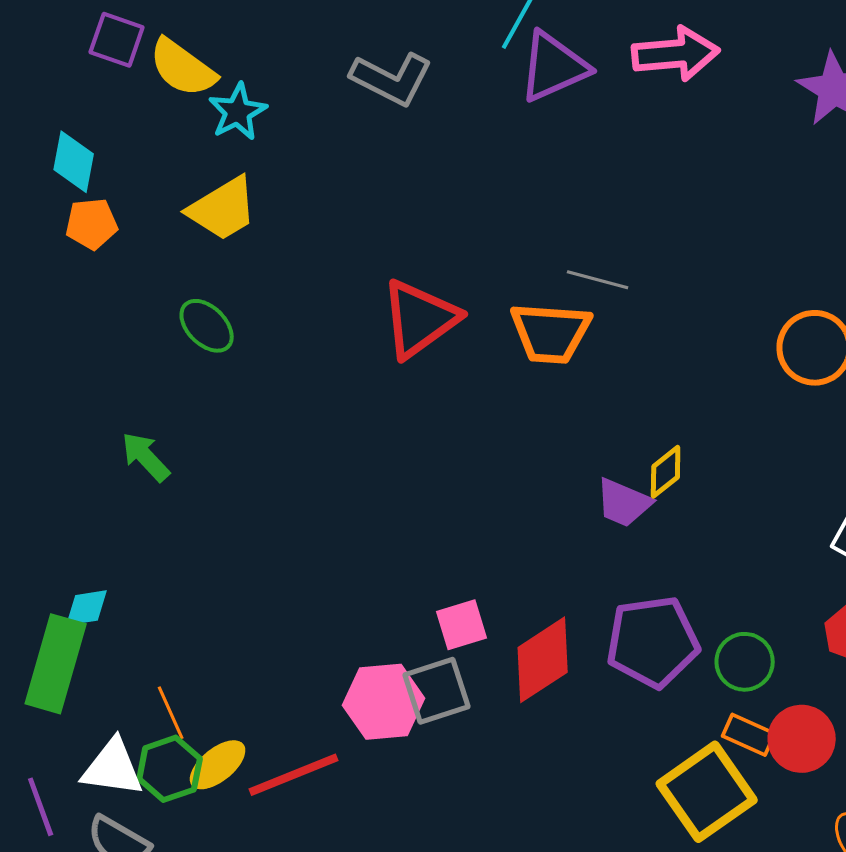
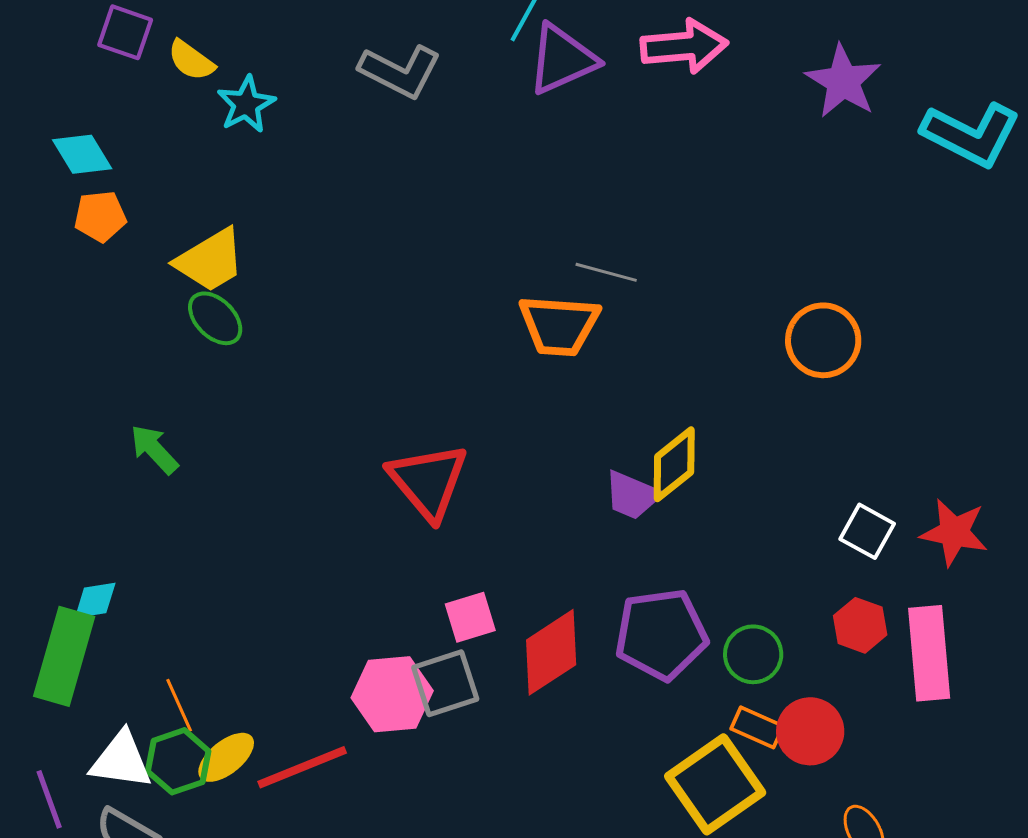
yellow semicircle: (183, 68) -> (191, 60), size x0.7
cyan diamond: (74, 162) -> (82, 154), turned -42
yellow trapezoid: (223, 209) -> (210, 260), moved
red triangle: (420, 319) -> (428, 481), moved, turned -34
yellow diamond: (666, 472) -> (674, 464), size x1.4

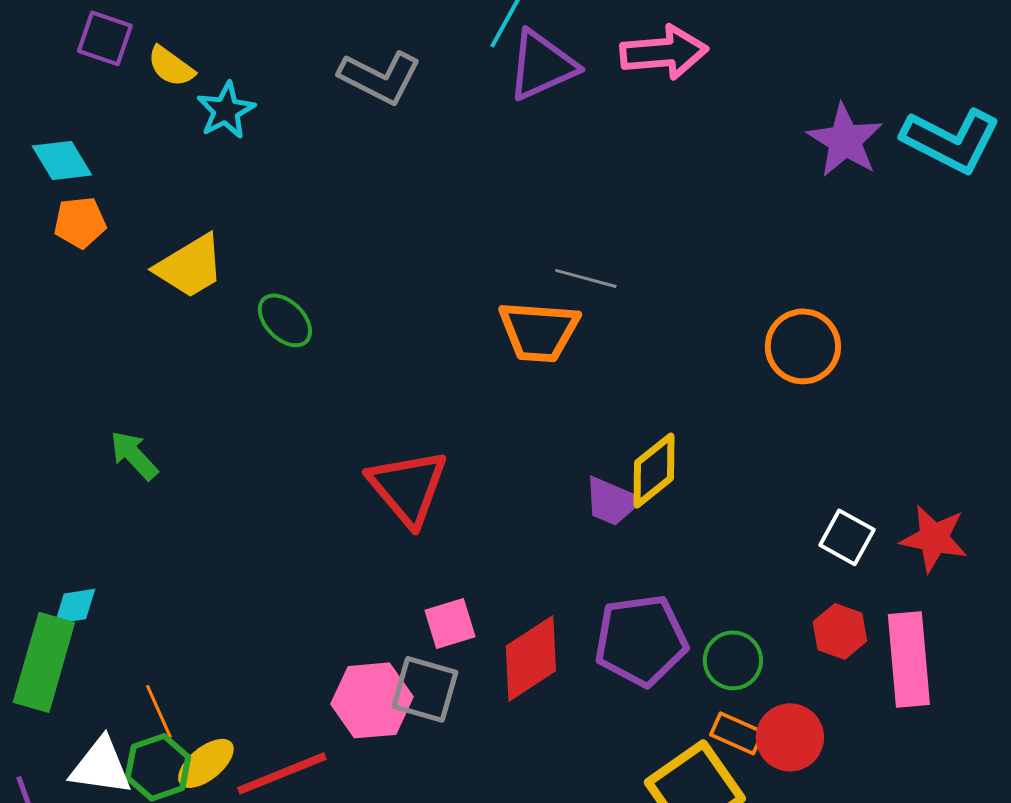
purple star: (843, 81) -> (845, 140), moved
green ellipse: (215, 318) -> (285, 320), moved
gray square: (445, 683) -> (425, 689), turned 34

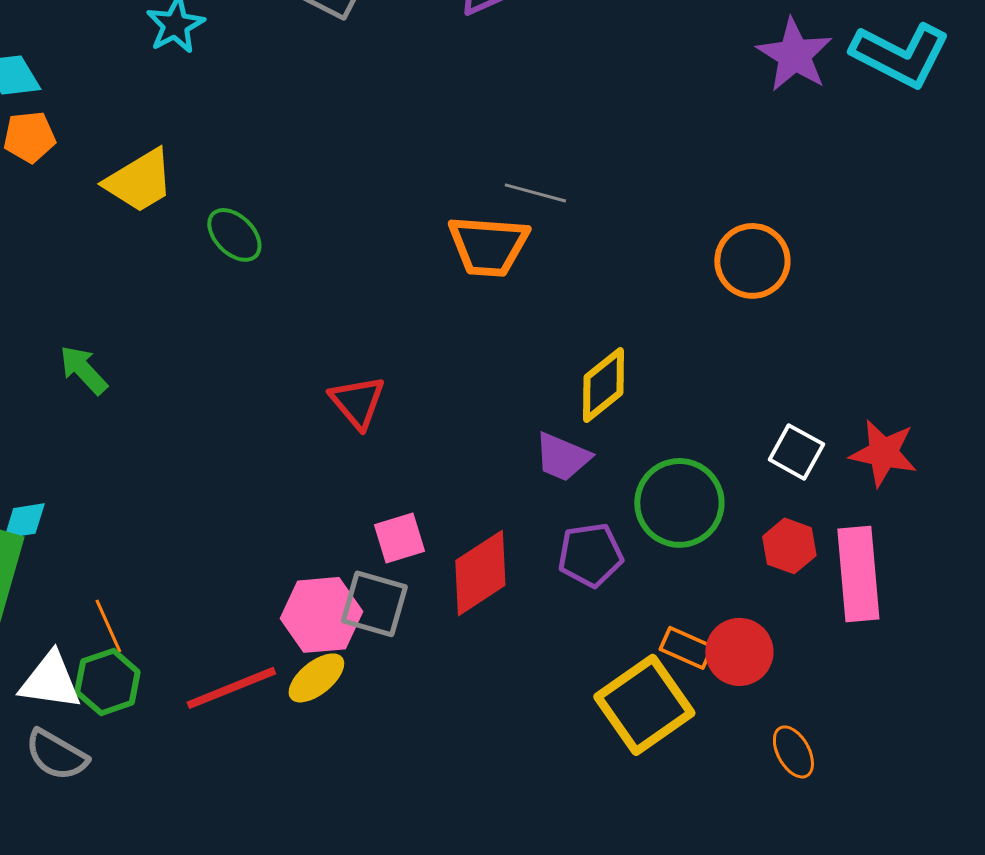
red triangle: (408, 487) -> (357, 402), size x0.7
purple trapezoid: (612, 501) -> (562, 457), moved
purple pentagon: (641, 640) -> (590, 555), size x0.7
green circle: (733, 660) -> (679, 503), moved, size x1.5
yellow ellipse: (206, 763) -> (316, 678), moved

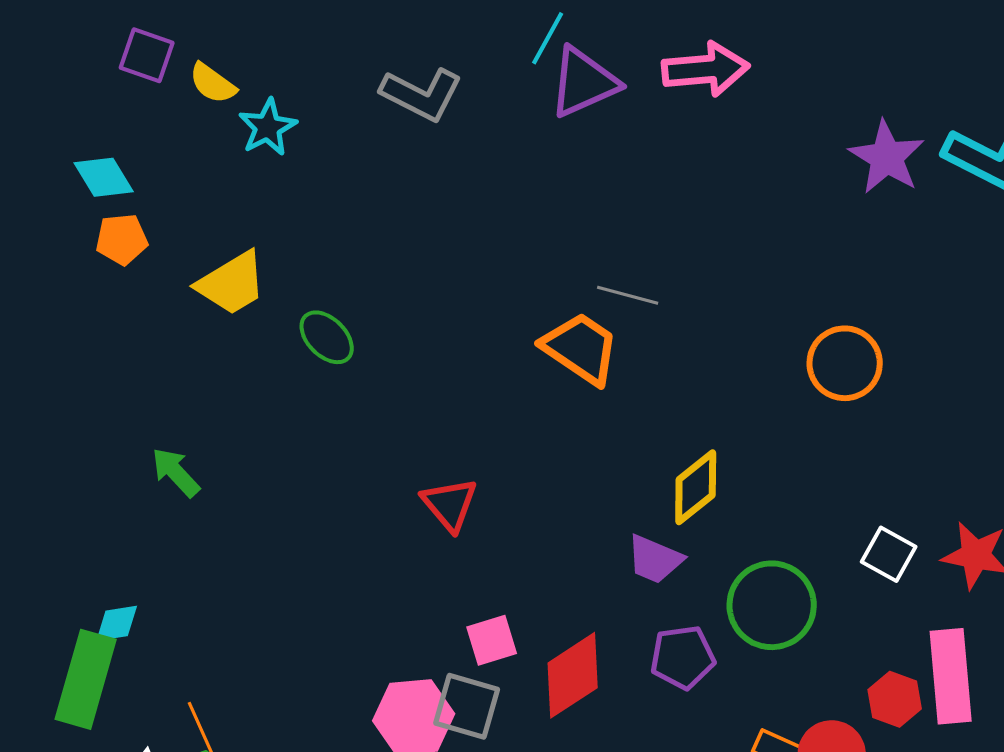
orange trapezoid: (488, 246) -> (581, 348), turned -150
red hexagon: (789, 546) -> (895, 699), moved

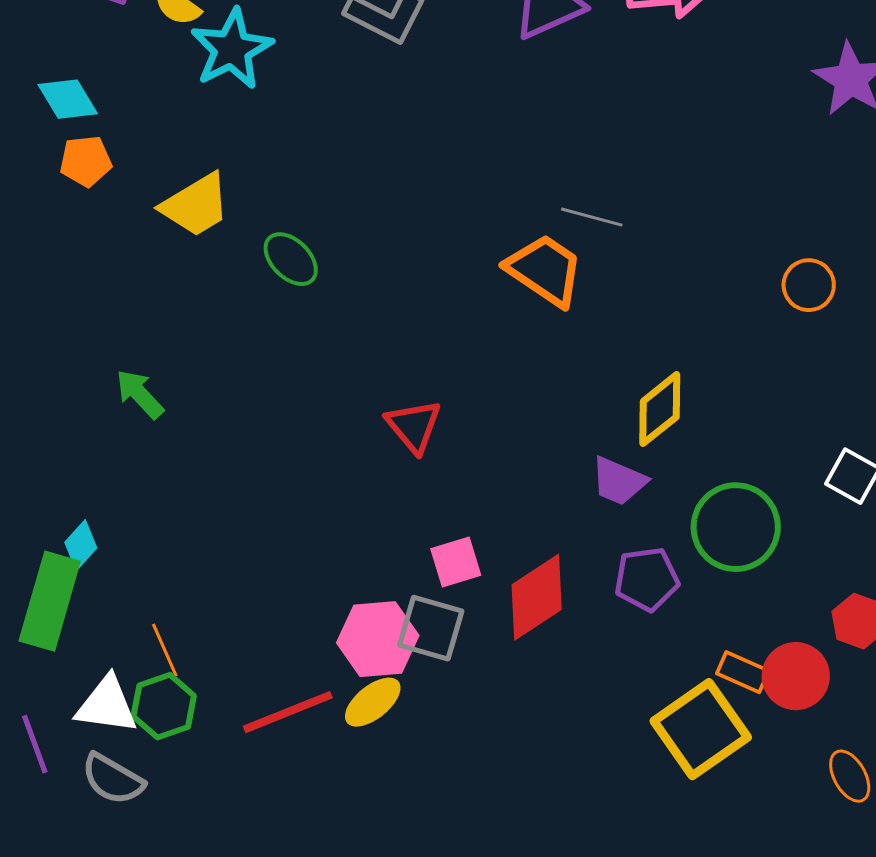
cyan star: (268, 127) -> (232, 49), size x1.4
orange circle: (845, 363) -> (809, 285), size x0.7
cyan diamond: (117, 623) -> (81, 545), turned -39

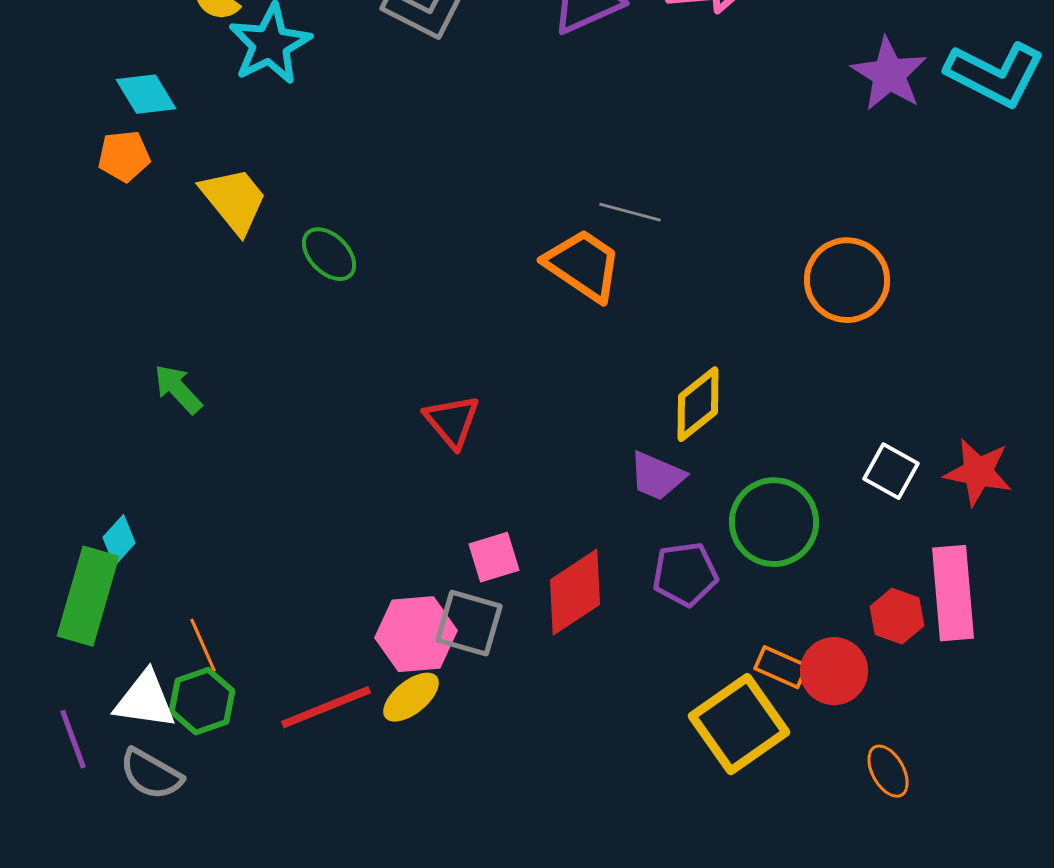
cyan diamond: (68, 99) -> (146, 94), moved
yellow trapezoid: (196, 205) -> (234, 200), turned -98
orange circle: (809, 285) -> (847, 280), size x1.6

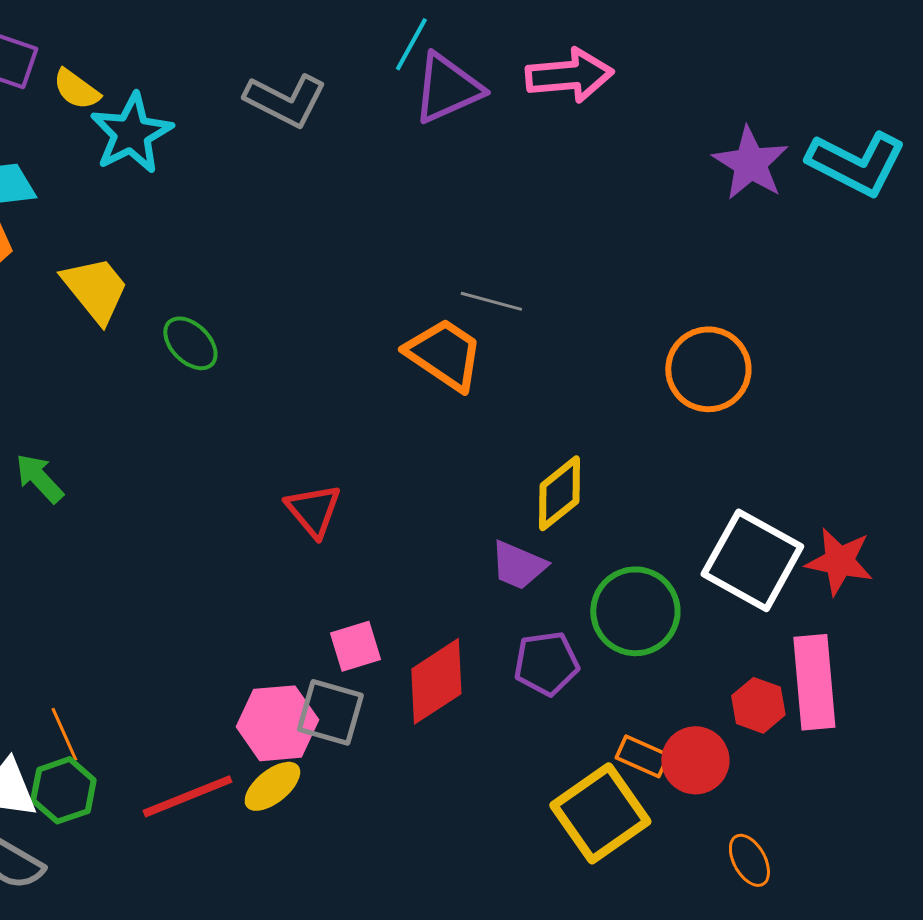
white square: (891, 471) -> (752, 560), size x1.8

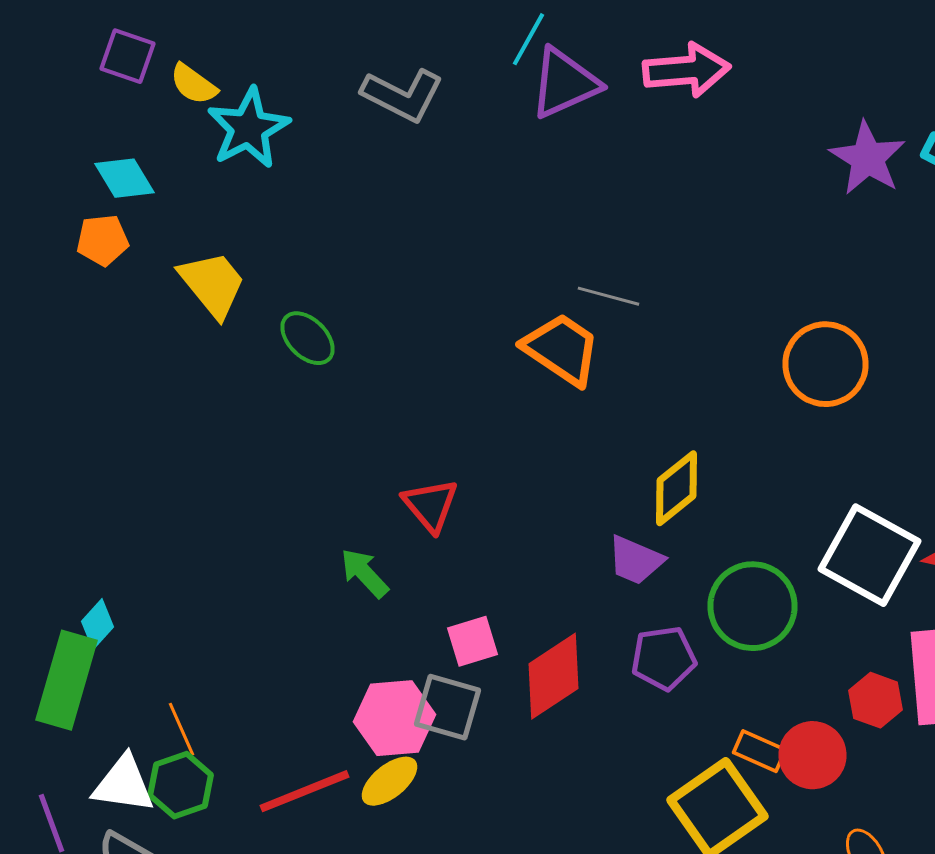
green arrow: (39, 478) -> (364, 573), moved

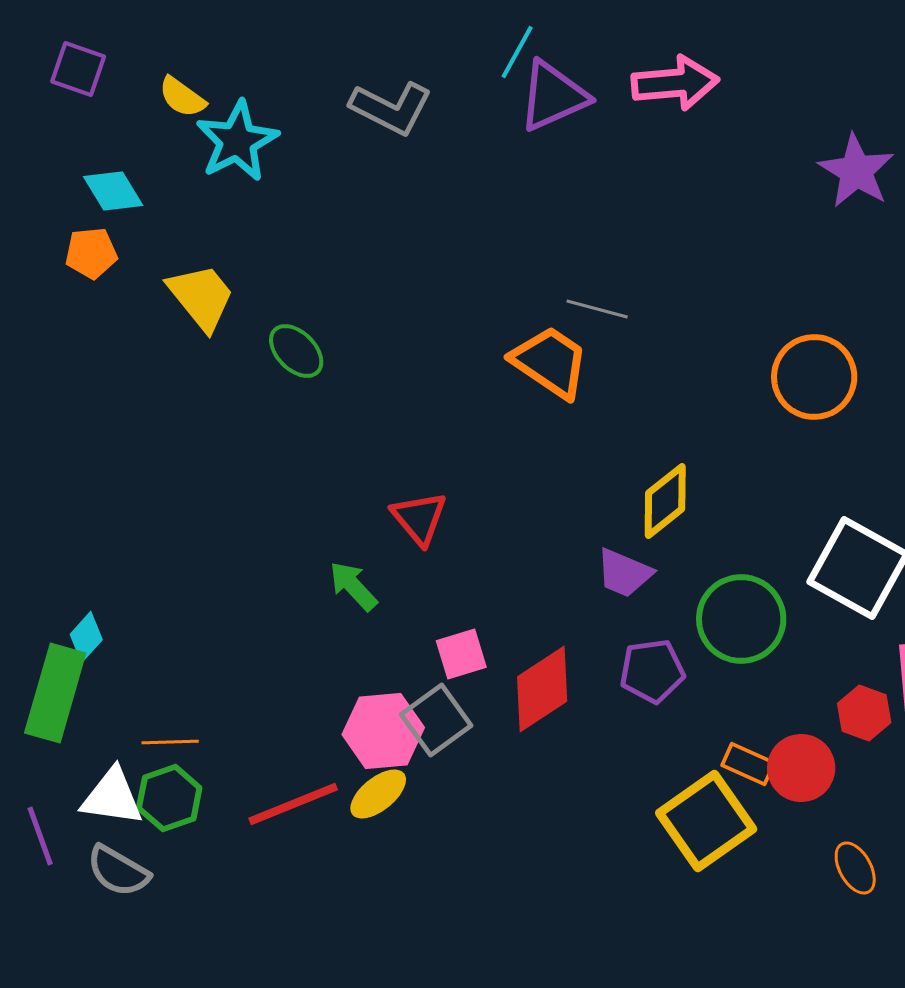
purple square: (128, 56) -> (78, 69), moved
gray square: (448, 707) -> (436, 720), turned 38
orange line: (182, 729) -> (170, 742), turned -68

